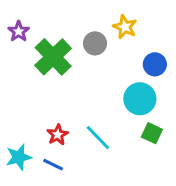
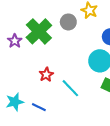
purple star: (19, 31) -> (15, 41), moved
red star: (58, 135) -> (46, 75), moved

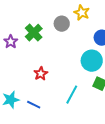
green cross: (39, 31) -> (34, 33), size x0.7
cyan line: (70, 88) -> (72, 95), moved, turned 72

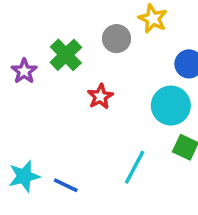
red star: (41, 74) -> (100, 97), moved

